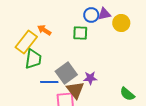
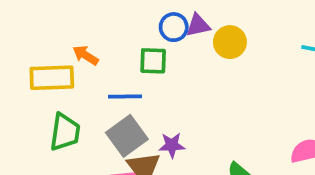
yellow rectangle: (26, 42) -> (52, 78), turned 50
green trapezoid: (33, 59) -> (65, 132), moved
blue line: (49, 82) -> (125, 96), moved

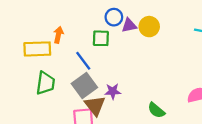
purple triangle: (198, 25) -> (129, 25), moved
orange arrow: (86, 55) -> (58, 35), turned 70
blue line: (125, 96) -> (83, 61), turned 54

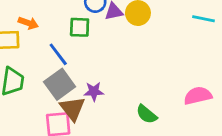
orange arrow: (58, 35) -> (28, 23), turned 98

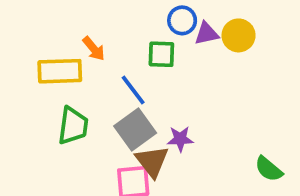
orange arrow: (28, 23) -> (94, 49), turned 30
green semicircle: (147, 114) -> (269, 169), moved

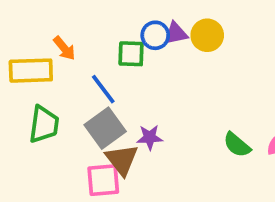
blue circle: (182, 20) -> (155, 35), moved
green semicircle: (269, 169) -> (237, 145), moved

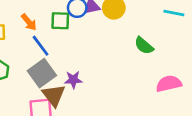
orange arrow: (64, 48) -> (29, 22), moved
green semicircle: (237, 145) -> (144, 46), moved

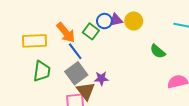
green square: (60, 21) -> (91, 31), turned 35
orange arrow: (29, 22) -> (66, 33), size x1.5

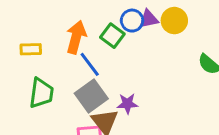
orange arrow: (66, 33) -> (76, 37), turned -125
yellow rectangle: (34, 41) -> (31, 49), size x0.6

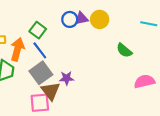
green square: (112, 36) -> (38, 30), moved
orange arrow: (76, 37) -> (17, 49), moved

